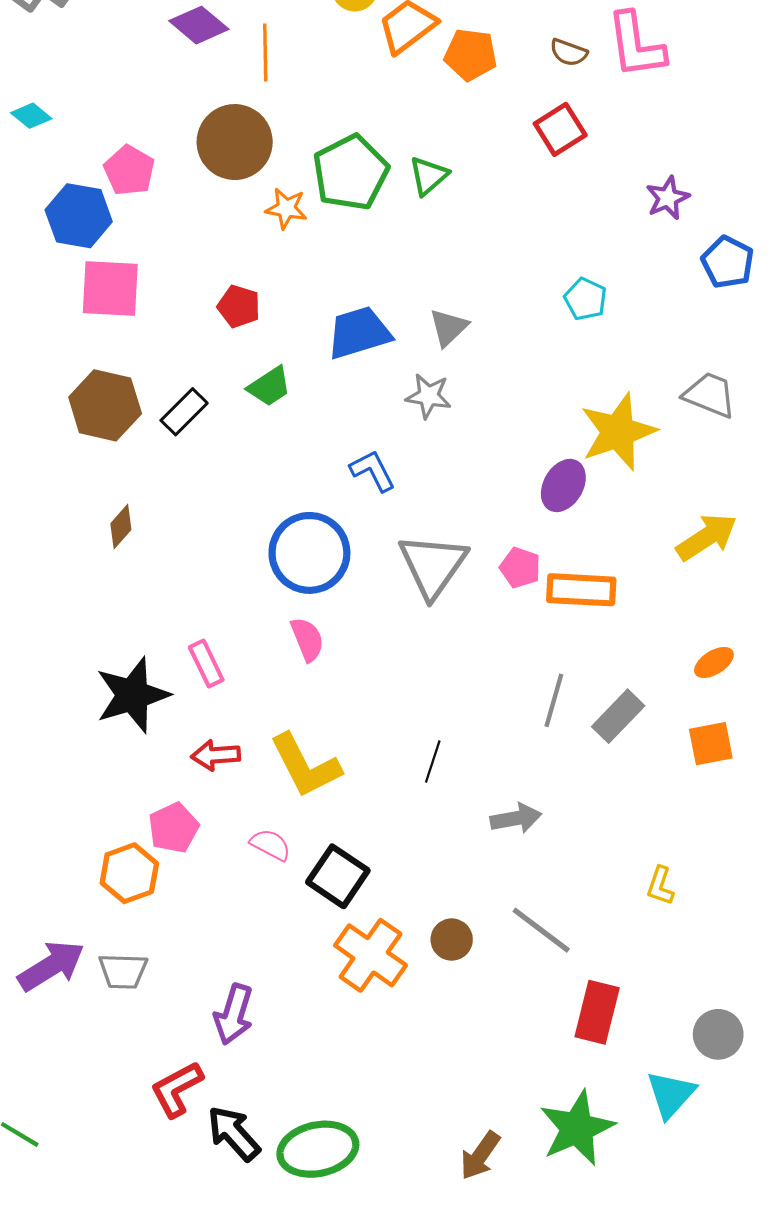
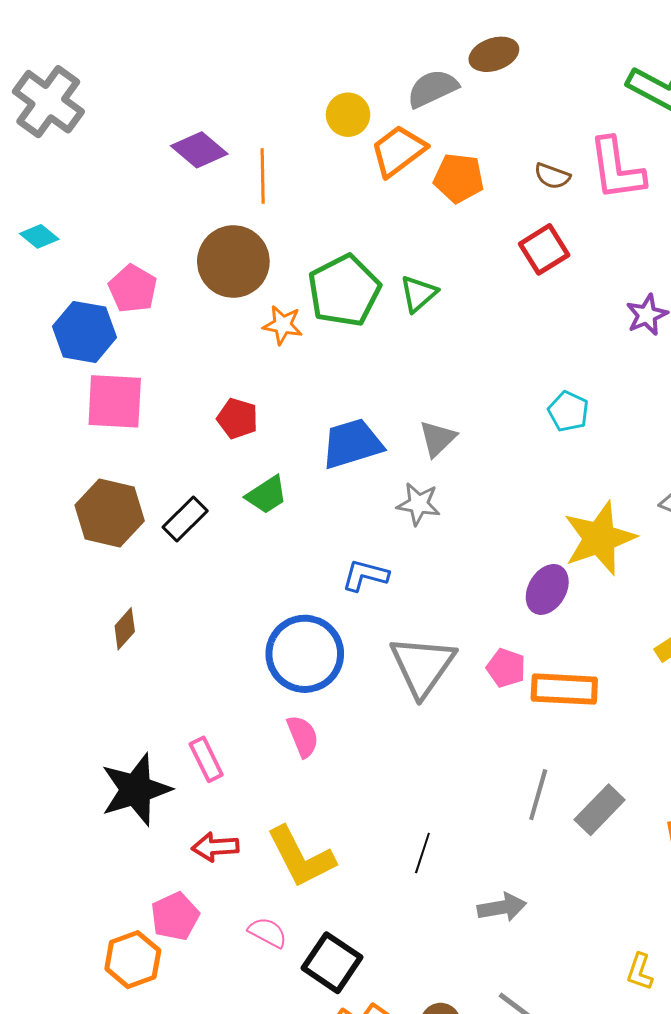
blue L-shape: (373, 471) -> (365, 575), turned -48

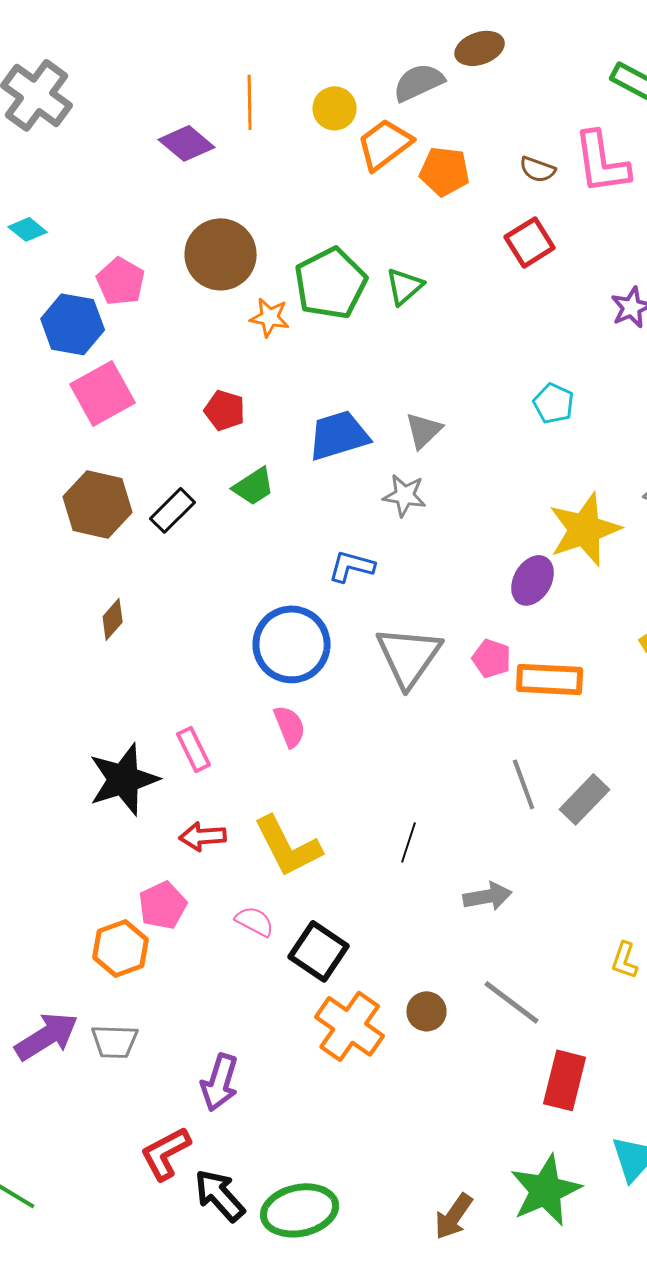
orange line: (263, 176) -> (250, 102), moved
pink square: (115, 401) -> (103, 393), turned -32
gray line: (538, 795) -> (524, 784), turned -36

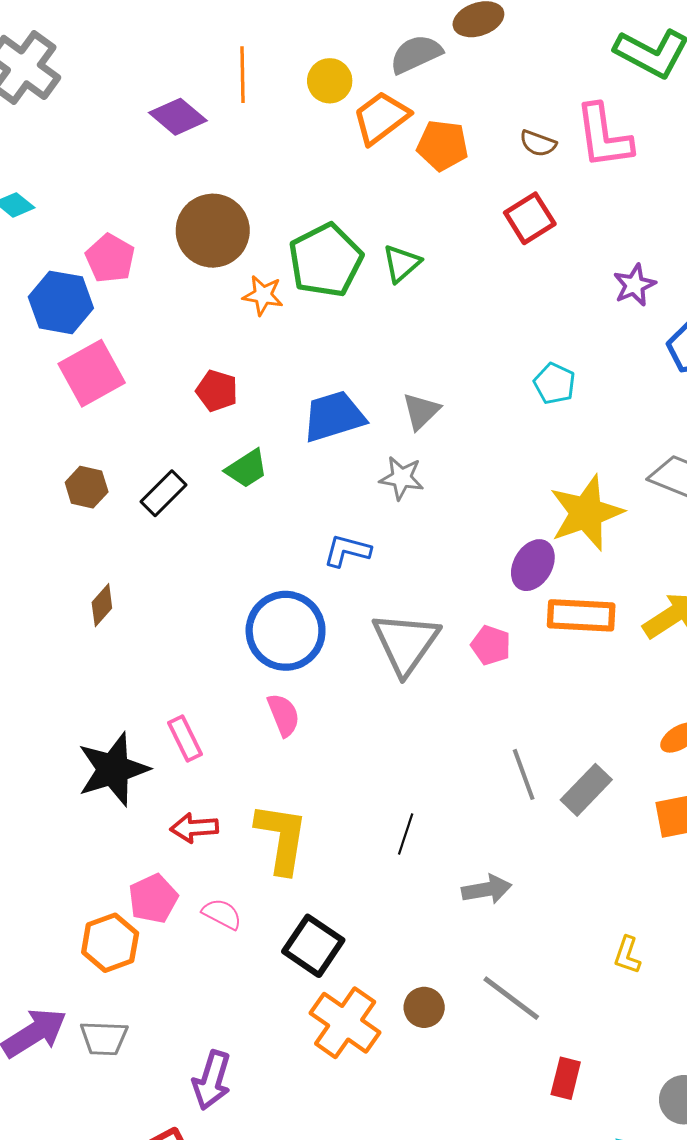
brown hexagon: (98, 504) -> (87, 487), size x0.6
orange rectangle: (550, 679) -> (581, 615), moved
yellow L-shape: (288, 846) -> (281, 838), turned -144
pink semicircle: (255, 921) -> (222, 914), moved
red rectangle: (565, 1080) -> (566, 1078), size x0.7

